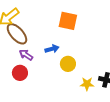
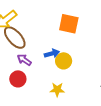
yellow circle: (68, 64) -> (64, 61), moved
yellow star: (87, 84) -> (57, 90), moved

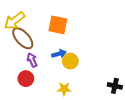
orange square: (69, 24) -> (58, 25), moved
purple arrow: (24, 60) -> (32, 60), turned 32

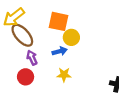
yellow circle: (70, 61) -> (71, 37), moved
yellow star: (64, 89) -> (64, 75), moved

